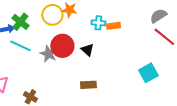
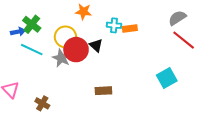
yellow circle: (52, 15) -> (65, 37), moved
black triangle: (87, 50) -> (96, 45), moved

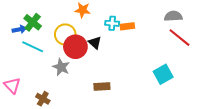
gray semicircle: (177, 18) -> (173, 16), turned 30
gray star: (61, 58) -> (61, 67), moved

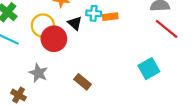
black triangle: (95, 43) -> (75, 23), moved
gray star: (61, 67) -> (38, 73), moved
brown rectangle: (102, 86) -> (83, 82), turned 42

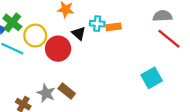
yellow circle: (43, 26) -> (35, 36), moved
gray star: (38, 73) -> (46, 93), moved
brown rectangle: (83, 82) -> (67, 91), moved

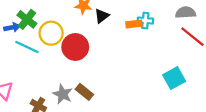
cyan cross: (97, 24) -> (145, 21), moved
black triangle: (79, 33) -> (102, 16), moved, turned 40

